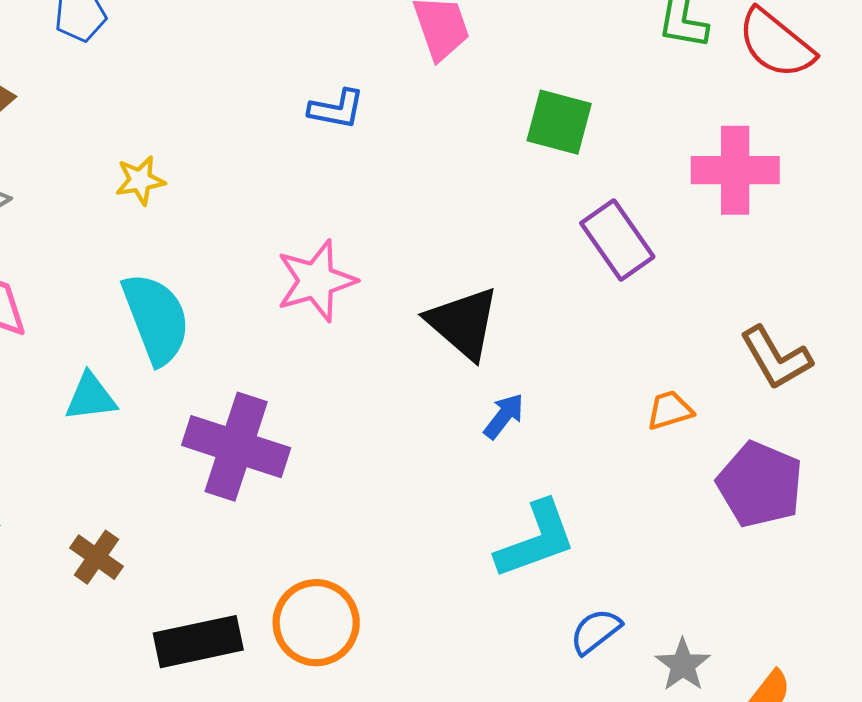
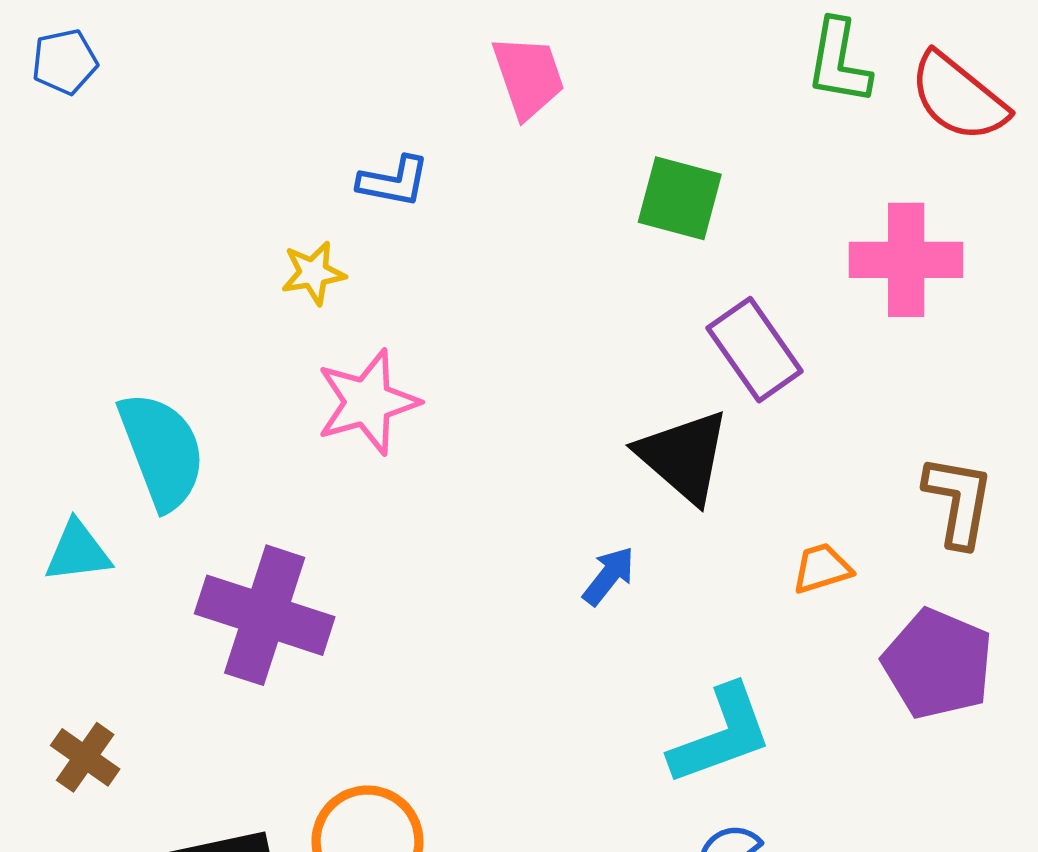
yellow star: (140, 180) -> (313, 273), moved
black triangle: (463, 323) -> (684, 456), moved
brown L-shape: (776, 358) -> (958, 501), turned -140
cyan L-shape: (536, 540) -> (721, 735), moved

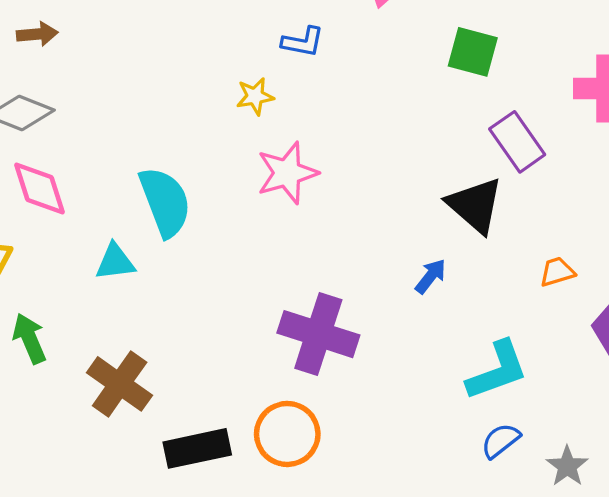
purple cross: (265, 615) -> (318, 334), moved
brown cross: (85, 757) -> (120, 384), size x1.6

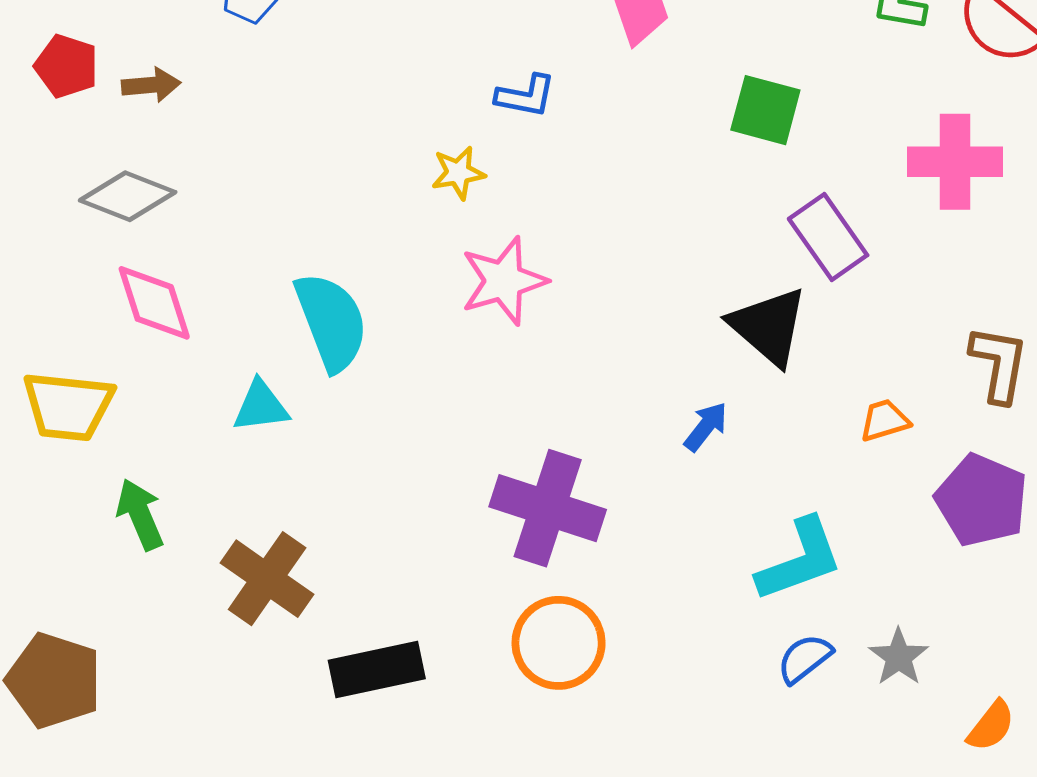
orange circle: (287, 434) -> (559, 643), moved
gray star: (567, 466) -> (899, 657), moved

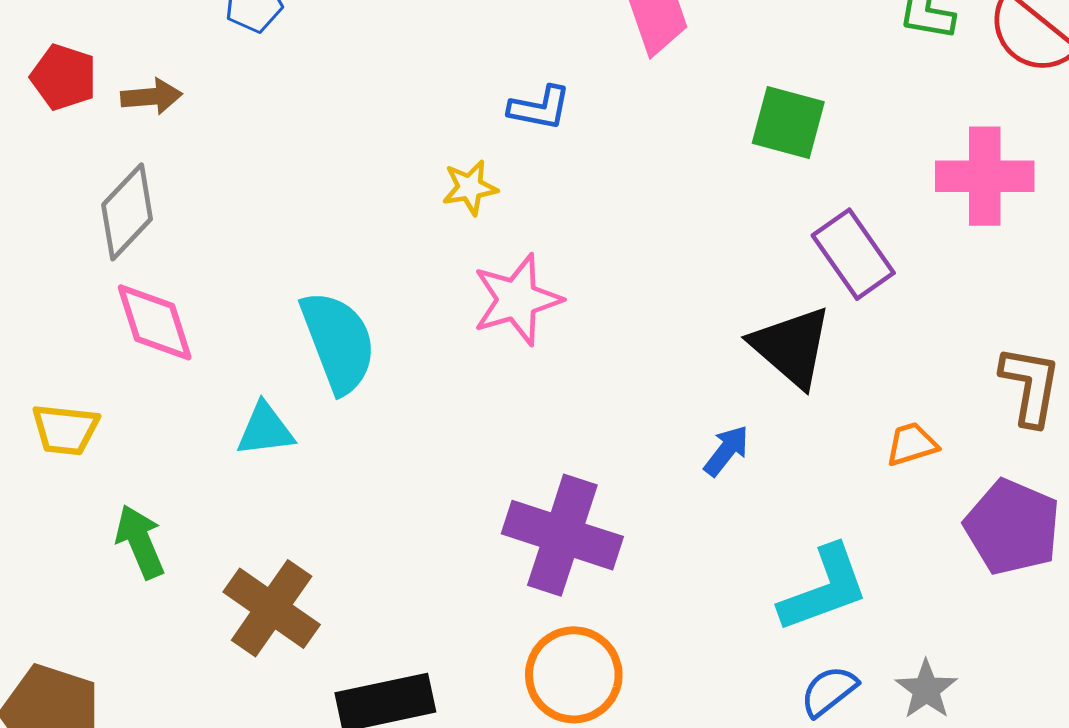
gray diamond: (128, 196) -> (127, 212), turned -68
yellow trapezoid: (68, 406) -> (65, 430), size x0.7

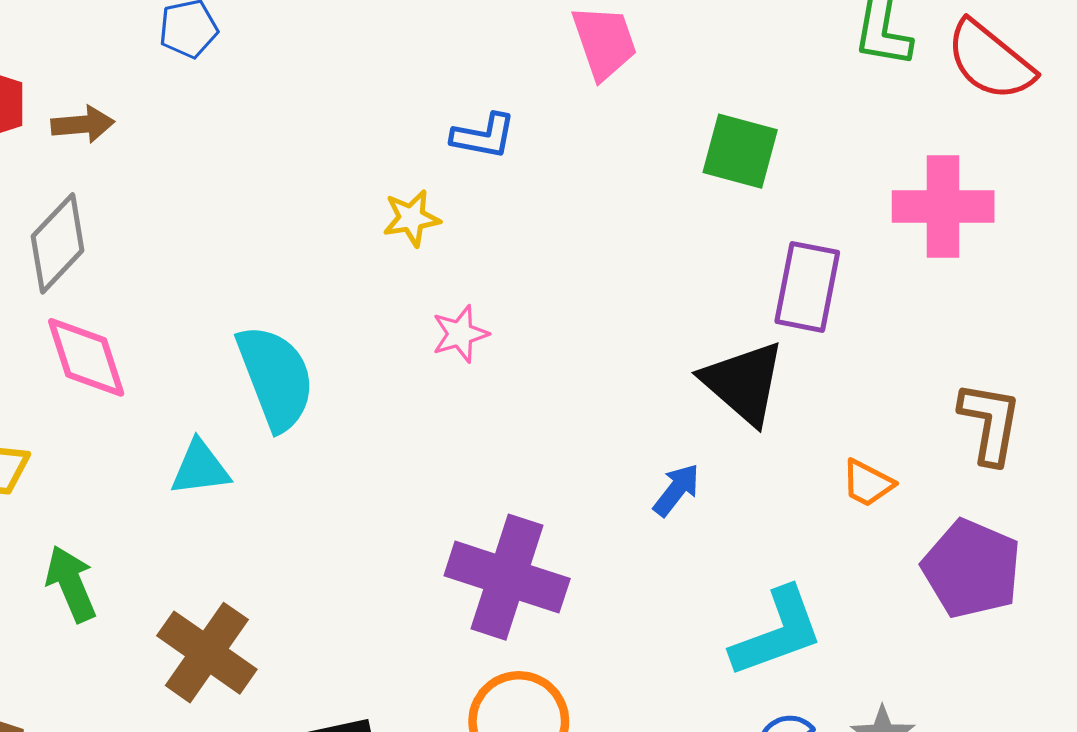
purple rectangle: (853, 254) -> (807, 287), turned 46
pink star: (517, 300) -> (460, 334), size x0.6
orange trapezoid: (912, 444) -> (868, 483), turned -136

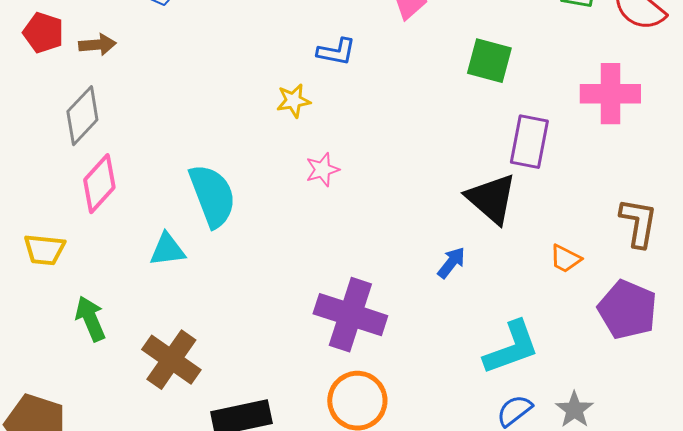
pink diamond: (86, 357) -> (99, 184), turned 60

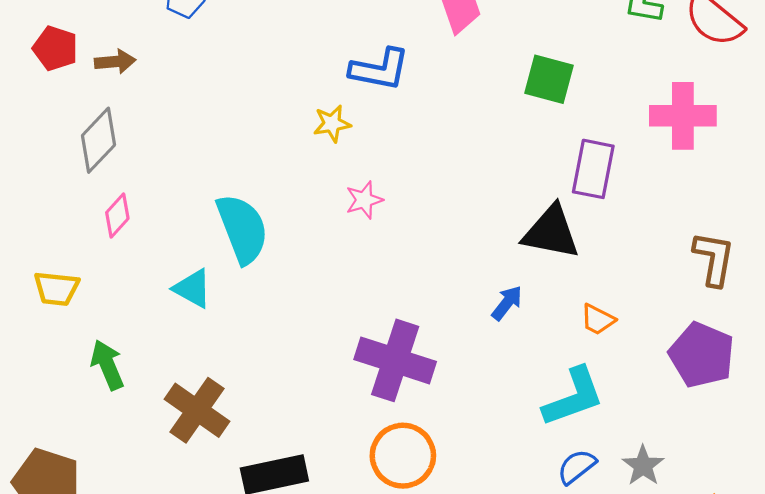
blue L-shape: (336, 52) -> (380, 69), size x1.4
pink diamond: (99, 184) -> (117, 215), size x0.7
black triangle: (491, 199) -> (551, 232), turned -30
cyan triangle: (167, 250) -> (193, 289), turned 36
orange trapezoid: (565, 259) -> (598, 319), moved

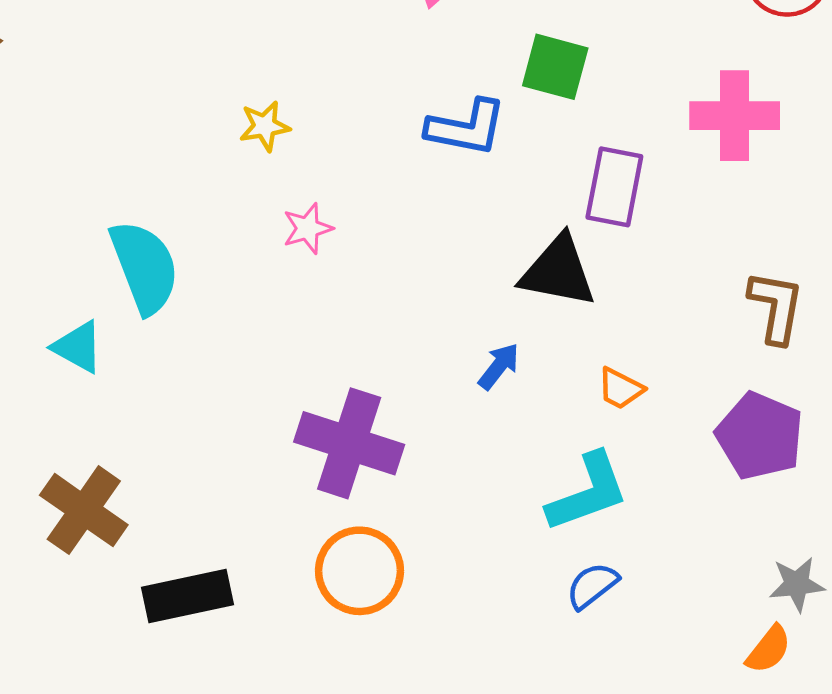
blue L-shape: (380, 69) -> (466, 128), moved
gray star: (643, 466) -> (797, 584), moved, turned 30

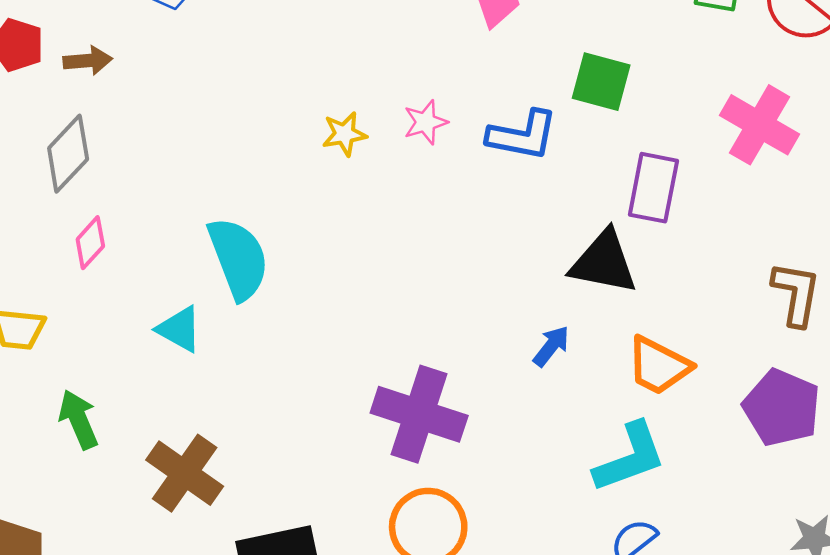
pink cross: (735, 116) -> (759, 125), turned 30
pink star: (308, 228) -> (426, 122), moved
orange trapezoid: (620, 388) -> (659, 366), size x1.6

